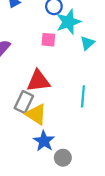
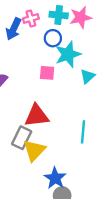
yellow triangle: (36, 114) -> (34, 150), turned 40
blue star: (44, 141) -> (55, 178), moved

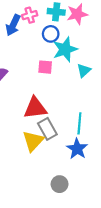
gray rectangle: (22, 138) -> (47, 129), moved, turned -55
blue star: (55, 178) -> (77, 149), moved

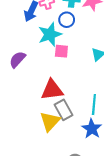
cyan star: (65, 49) -> (50, 34), moved

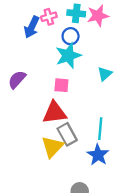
cyan star: (50, 34) -> (68, 56), moved
pink square: (61, 51) -> (61, 85), moved

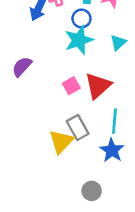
cyan triangle: (105, 74) -> (118, 43), moved
pink square: (61, 85) -> (71, 86), moved, turned -35
red triangle: (55, 113) -> (98, 86), moved, turned -35

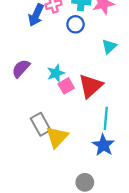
cyan star: (79, 40) -> (56, 73), moved, size x0.7
gray rectangle: (78, 128) -> (41, 124), moved

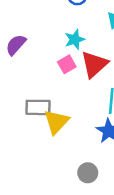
cyan star: (56, 73) -> (75, 39), moved
gray rectangle: (41, 124) -> (38, 107), turned -60

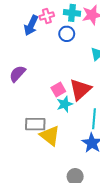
cyan star: (75, 39) -> (65, 104), moved
yellow triangle: (56, 122) -> (50, 136), turned -35

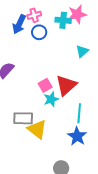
cyan cross: (72, 13) -> (63, 20), moved
blue circle: (67, 34) -> (39, 32), moved

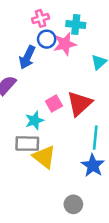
pink star: (77, 14) -> (65, 44), moved
blue arrow: (19, 24) -> (27, 57), moved
cyan star: (51, 99) -> (34, 121), moved

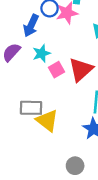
cyan star: (34, 121) -> (41, 53), moved

